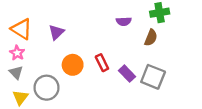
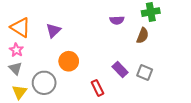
red rectangle: (102, 63) -> (97, 88), moved
gray square: (153, 77) -> (145, 73), size x0.7

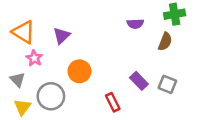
pink star: (16, 50) -> (34, 58), moved

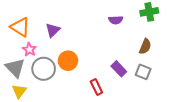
brown semicircle: (165, 42) -> (145, 46), moved
gray triangle: (18, 80) -> (15, 68), size x1.5
gray circle: (51, 96) -> (44, 69), moved

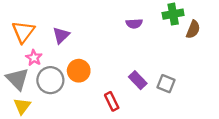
orange triangle: (20, 27) -> (23, 32), turned 35
brown semicircle: (145, 46) -> (193, 29), moved

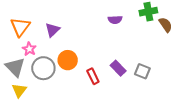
brown semicircle: (193, 29) -> (166, 25), turned -56
red rectangle: (112, 101) -> (93, 76), moved

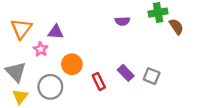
purple triangle: (52, 30) -> (56, 32), turned 49
pink star: (29, 49) -> (41, 49), moved
gray circle: (43, 68) -> (50, 87), moved

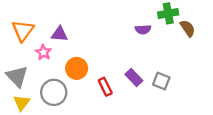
purple semicircle: (123, 21) -> (143, 29), moved

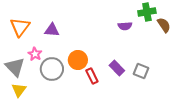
pink star: (43, 52) -> (35, 54), moved
orange circle: (77, 68) -> (78, 60), moved
gray circle: (54, 92) -> (52, 69), moved

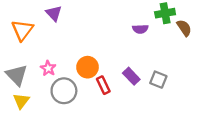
purple triangle: (52, 30) -> (54, 13), moved, turned 42
pink star: (35, 54) -> (48, 68), moved
gray circle: (52, 69) -> (64, 91), moved

